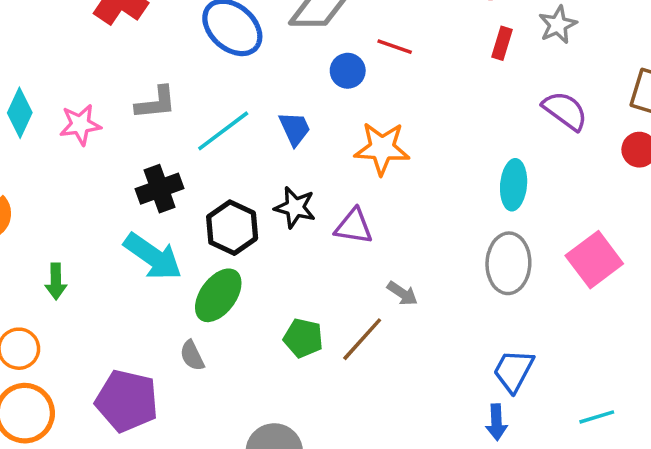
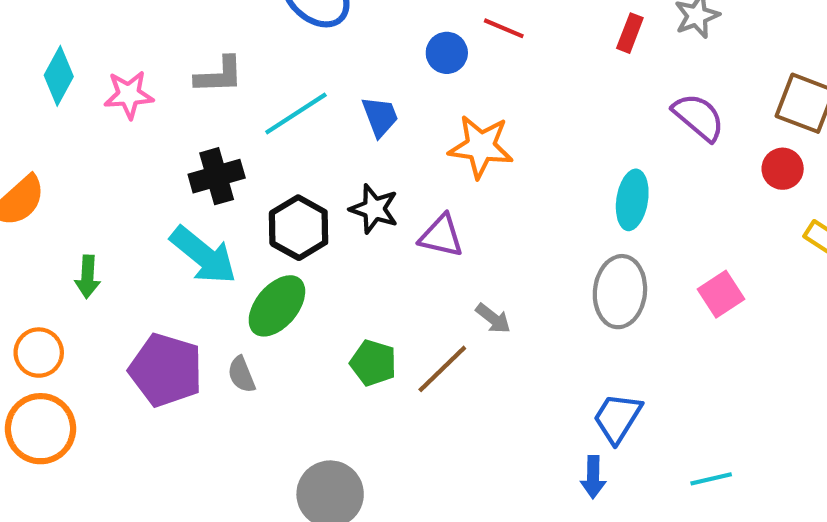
pink square: (594, 260) -> (721, 294), size x0.7
purple pentagon: (127, 401) -> (166, 370), moved

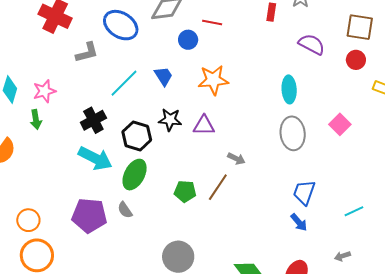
gray L-shape: (219, 75) -> (87, 53), moved
green arrow: (88, 277) -> (36, 119), moved
blue arrow: (593, 477) -> (299, 222), turned -30

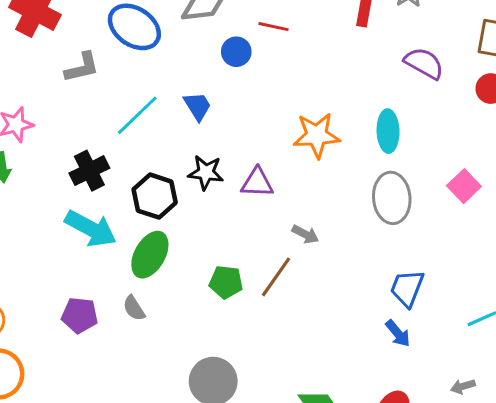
orange star: (213, 80) -> (317, 135), moved
purple pentagon: (89, 216) -> (80, 315), size x0.7

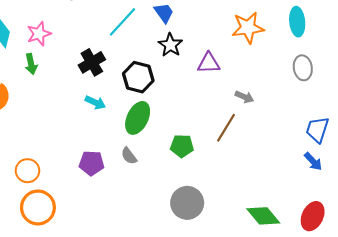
black star: (206, 173) -> (170, 45), moved, turned 30
gray ellipse: (392, 198) -> (303, 68), size x0.7
cyan arrow: (91, 229) -> (95, 103), size x0.6
green pentagon: (226, 282) -> (182, 146), moved

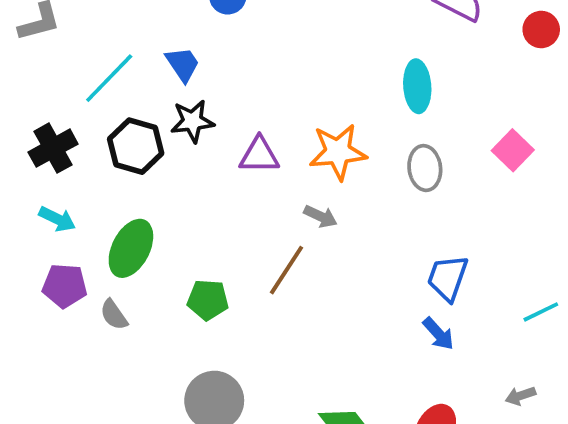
orange star: (248, 28) -> (338, 152), moved
black star: (170, 45) -> (192, 121), turned 30
black hexagon: (138, 77) -> (136, 146), moved
purple pentagon: (92, 163) -> (65, 286), moved

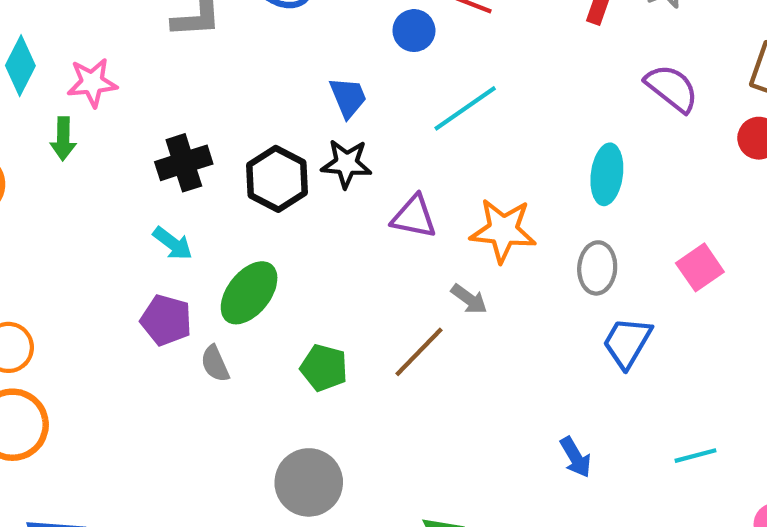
cyan line: (109, 78) -> (465, 108), moved
blue trapezoid: (448, 278) -> (627, 342), moved

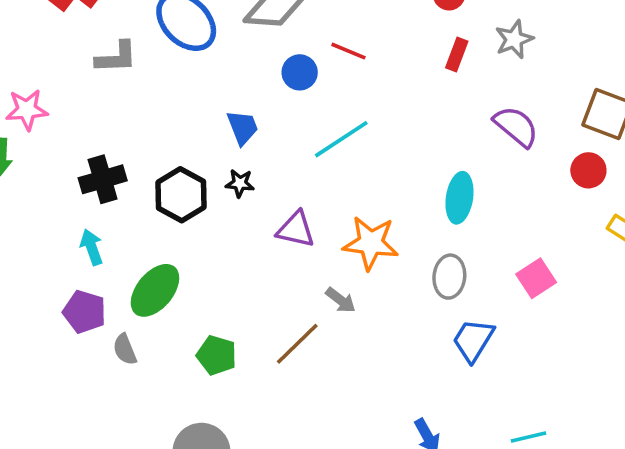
black star: (346, 164) -> (240, 183), size x0.7
cyan arrow: (173, 243) -> (92, 247), turned -148

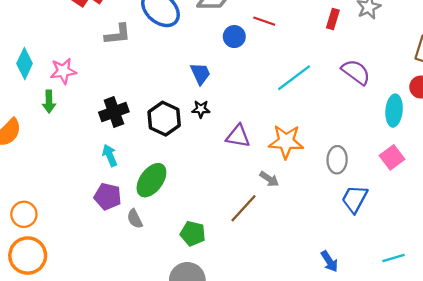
purple semicircle: (516, 126) -> (356, 72), moved
cyan line: (341, 139) -> (294, 78), moved
cyan ellipse: (459, 198) -> (394, 111), moved
green pentagon: (217, 355) -> (193, 234), moved

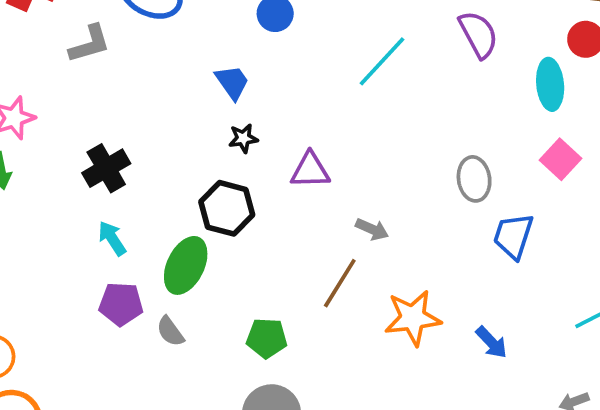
purple semicircle: (356, 72) -> (478, 34), turned 36
black hexagon: (164, 119) -> (227, 208), moved
orange star: (286, 142) -> (413, 318), moved

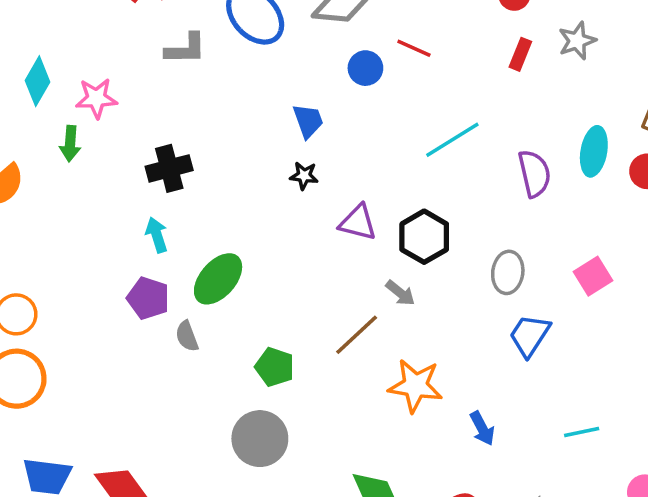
purple semicircle: (478, 34) -> (534, 174), moved
cyan ellipse: (550, 84) -> (594, 151), moved
black hexagon: (227, 208) -> (424, 237), moved

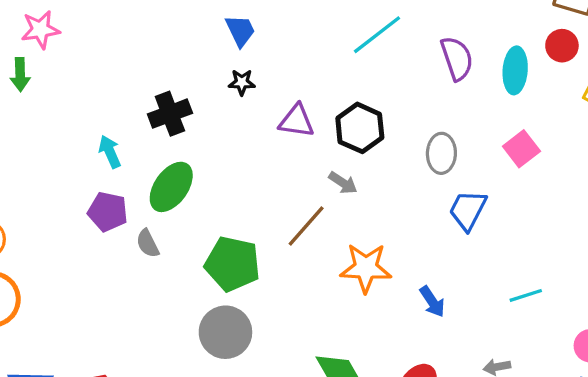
cyan ellipse: (594, 151) -> (515, 70), moved
black cross: (169, 168) -> (170, 114), moved
green pentagon: (275, 367) -> (232, 264), size x1.5

